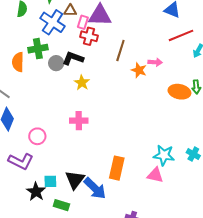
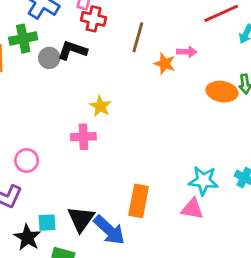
yellow star: (82, 83) -> (100, 106), moved

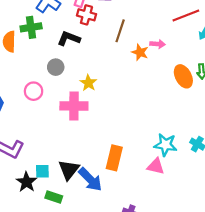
gray circle: (49, 58) -> (56, 67), moved
orange ellipse: (222, 92) -> (183, 76), turned 50
pink cross: (83, 137) -> (74, 106), size x1.4
pink circle: (27, 160) -> (34, 91), moved

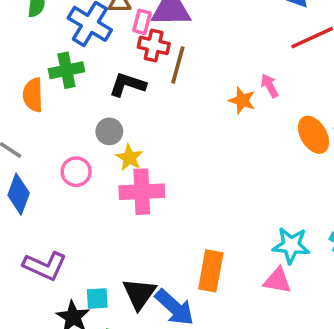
brown line: (120, 31) -> (178, 65), moved
pink arrow: (158, 44) -> (270, 86), turned -120
yellow star: (88, 83) -> (129, 158), moved

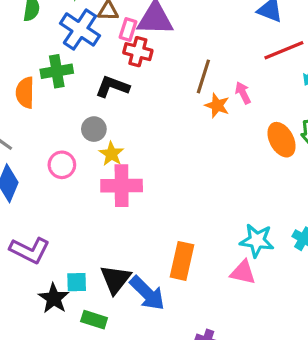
brown line: (178, 65) -> (203, 76), moved

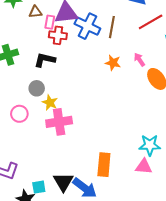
blue cross: (80, 29) -> (87, 26), moved
brown line: (203, 76) -> (112, 27), moved
pink arrow: (243, 93) -> (139, 60), moved

